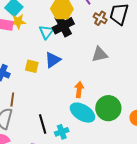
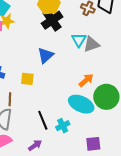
cyan triangle: (46, 32) -> (79, 40), moved
yellow square: (32, 66) -> (27, 79), moved
orange arrow: (79, 90) -> (86, 80), moved, turned 49

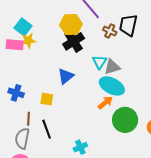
cyan ellipse: (81, 104) -> (112, 86), moved
black line: (43, 120) -> (47, 129), moved

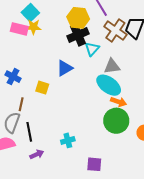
brown cross: (110, 31) -> (115, 30), size x1.6
cyan triangle: (100, 62) -> (92, 49), moved
orange arrow: (105, 103) -> (119, 102), moved, turned 49
black line: (47, 129) -> (29, 132), moved

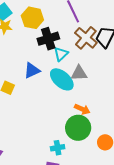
yellow hexagon: (78, 18) -> (32, 18), moved
cyan ellipse: (109, 85) -> (62, 79), moved
cyan cross: (68, 140) -> (58, 148), moved

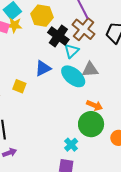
brown cross: (86, 38) -> (83, 29), moved
black cross: (48, 39) -> (58, 36), turned -35
cyan cross: (58, 148) -> (71, 145), turned -32

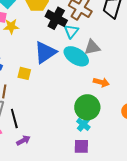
yellow star: (14, 25) -> (11, 26), moved
blue triangle: (43, 68) -> (45, 52), size x1.4
green circle: (91, 124) -> (87, 107), moved

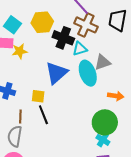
cyan triangle: (71, 31) -> (80, 49), turned 42
cyan ellipse: (76, 56) -> (88, 73), turned 45
black line: (14, 118) -> (43, 115), moved

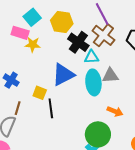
black line: (43, 115) -> (51, 108), moved

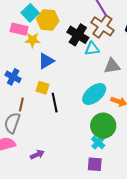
yellow hexagon: (62, 22) -> (48, 20), moved
blue triangle: (63, 75) -> (46, 61), moved, size x0.7
cyan ellipse: (93, 82) -> (94, 94), moved, turned 60

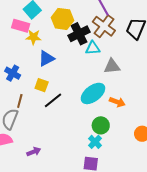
yellow hexagon: (48, 20) -> (62, 19), moved
black cross: (78, 35) -> (79, 34), turned 30
black line: (55, 103) -> (53, 100), turned 60
green circle: (103, 126) -> (101, 125), size x0.7

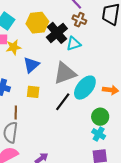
brown cross: (104, 26) -> (79, 20), size x0.6
gray triangle: (112, 66) -> (65, 73), moved, size x1.4
black line: (53, 100) -> (63, 102), moved

